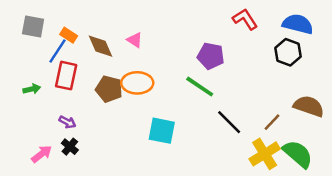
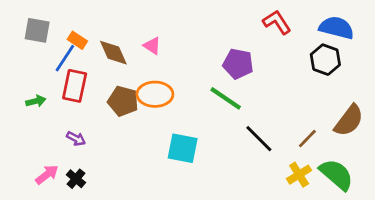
brown semicircle: (309, 106) -> (349, 121), turned 108
black cross: (70, 147) -> (76, 179), moved
yellow cross: (265, 154) -> (299, 175), size x0.7

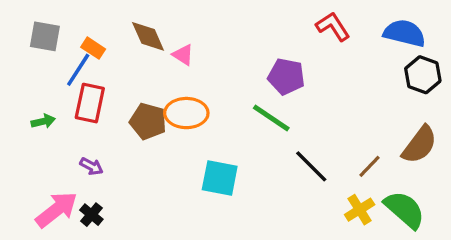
brown diamond: (113, 53) -> (148, 36), moved
black hexagon: (325, 60) -> (423, 75), moved
pink arrow: (47, 175) -> (56, 210), size x1.5

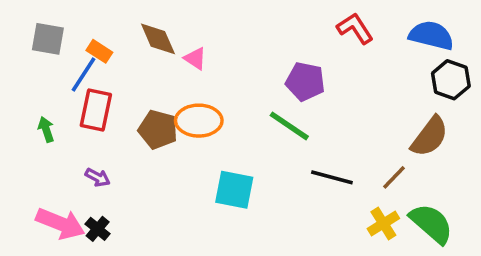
green arrow: (43, 121) -> (46, 129), turned -95
brown semicircle: (419, 145) -> (430, 137), moved
black line: (311, 166) -> (332, 177), turned -30
pink arrow: (56, 210) -> (60, 224), turned 60

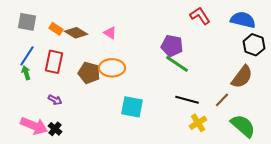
brown diamond: (158, 39) -> (76, 33), moved, turned -35
blue line: (83, 74) -> (27, 56), moved
green line: (289, 126) -> (177, 64), moved
yellow cross: (383, 224) -> (198, 123), moved

